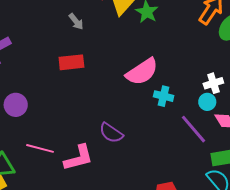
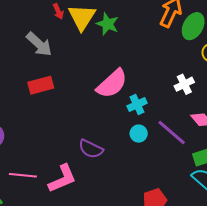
gray arrow: (76, 21) -> (39, 44), size x1.6
cyan cross: (164, 96) -> (137, 105), turned -30
cyan circle: (207, 102) -> (139, 134), moved

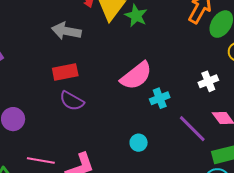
gray arrow: (39, 44) -> (66, 31), turned 144
cyan circle: (139, 134) -> (139, 143), moved
purple semicircle: (91, 149) -> (72, 101), moved

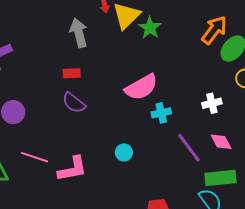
gray arrow: (66, 31) -> (79, 33), turned 56
red rectangle: (65, 72) -> (72, 73), size x0.7
cyan circle: (139, 143) -> (124, 152), moved

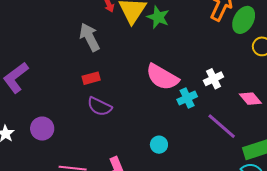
pink semicircle: (141, 87) -> (162, 77), turned 72
white cross: (212, 103) -> (214, 79), moved
pink diamond: (221, 142) -> (250, 99), moved

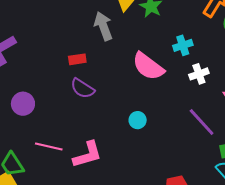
gray arrow: (90, 37) -> (103, 26), moved
cyan cross: (187, 98) -> (183, 45), moved
cyan circle: (159, 145) -> (138, 120), moved

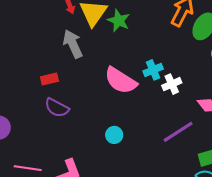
cyan cross: (183, 45) -> (153, 70), moved
purple line: (202, 122) -> (178, 132), turned -76

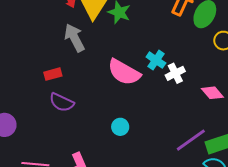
cyan cross: (153, 70) -> (156, 60), turned -30
purple line: (178, 132) -> (191, 140), moved

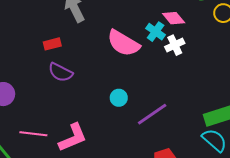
pink diamond: (212, 93) -> (174, 18), moved
purple line: (191, 140) -> (152, 114), moved

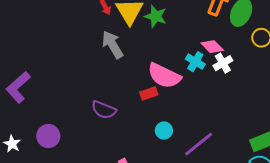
red rectangle: (52, 44) -> (149, 93), moved
white cross: (175, 45) -> (223, 63), moved

